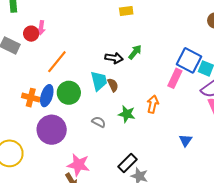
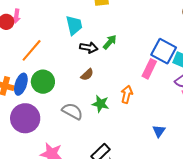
cyan trapezoid: (99, 81) -> (74, 25), moved
brown semicircle: (113, 85) -> (87, 75), turned 72
gray semicircle: (99, 122) -> (72, 111), size x1.5

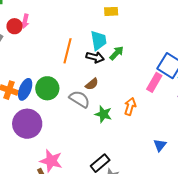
cyan trapezoid: (74, 25) -> (99, 40), moved
orange line: (32, 50) -> (68, 51), moved, turned -30
gray semicircle: (72, 111) -> (80, 99), moved

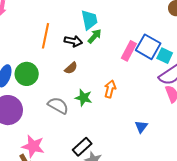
cyan trapezoid: (99, 40) -> (89, 20), moved
pink rectangle: (154, 82) -> (129, 51), moved
gray semicircle: (80, 99) -> (58, 105), moved

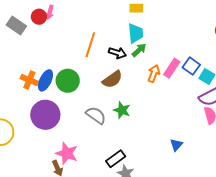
blue square: (148, 47) -> (191, 66), size x0.7
brown semicircle: (71, 68) -> (112, 79), size x1.5
orange arrow: (110, 89) -> (154, 74), moved

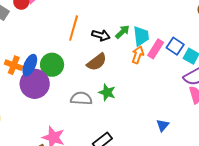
cyan trapezoid: (136, 33) -> (141, 36), moved
purple circle: (45, 115) -> (35, 84), moved
gray semicircle: (96, 115) -> (81, 98), turned -30

